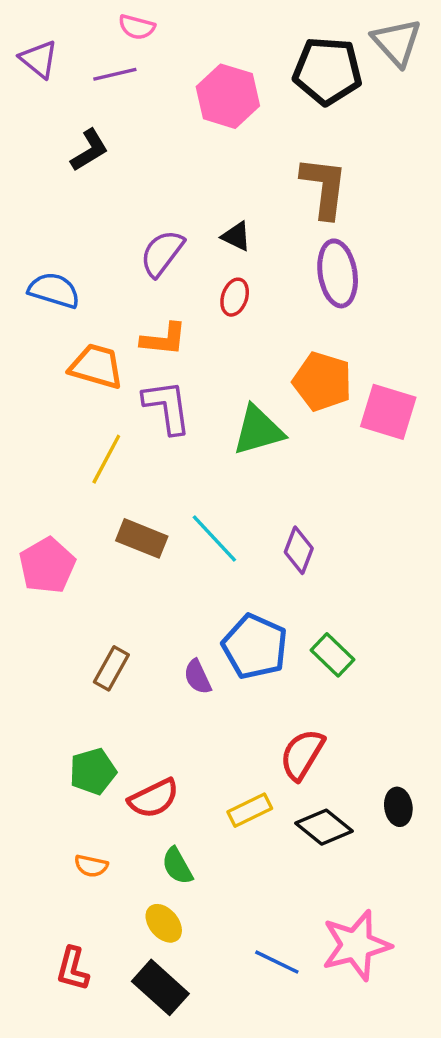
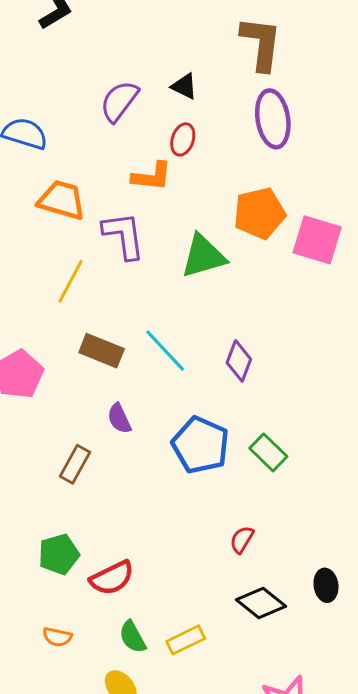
orange L-shape: (164, 339) -> (152, 176), moved
orange pentagon: (322, 381) -> (260, 213), turned -30
purple semicircle: (197, 677) -> (119, 418), moved
red semicircle: (302, 754) -> (242, 540), size x0.6
yellow rectangle: (250, 810) -> (186, 640), moved

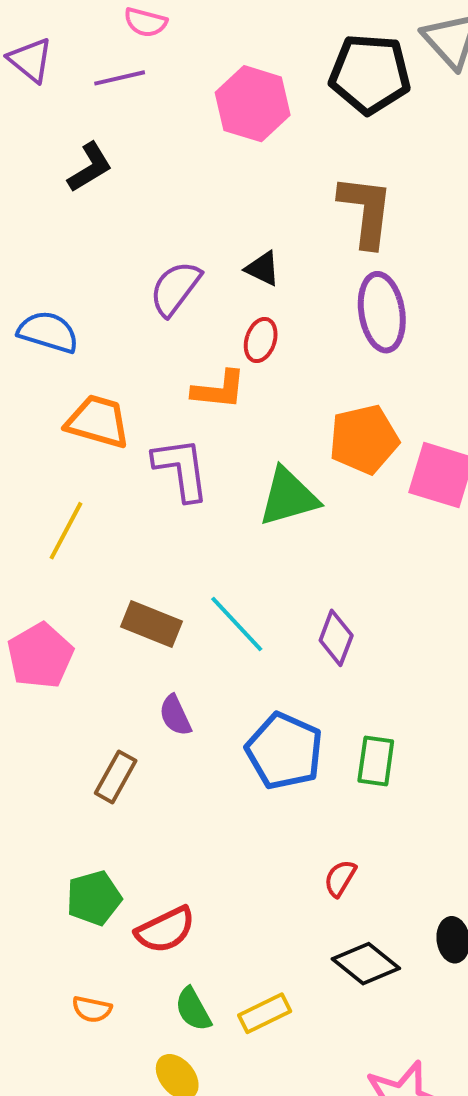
yellow line: (71, 281) -> (66, 531), moved
green rectangle: (268, 452) -> (376, 761), turned 54

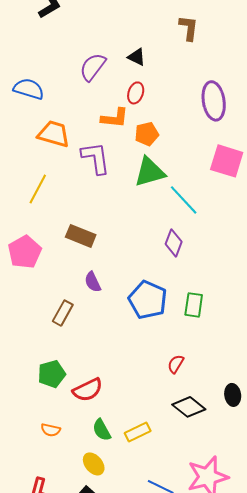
brown L-shape: (366, 211) -> (189, 28), size x0.7
purple ellipse: (382, 312) -> (214, 101), moved
orange pentagon: (364, 439) -> (147, 134), moved, size x0.7
cyan line: (237, 624) -> (184, 200), moved

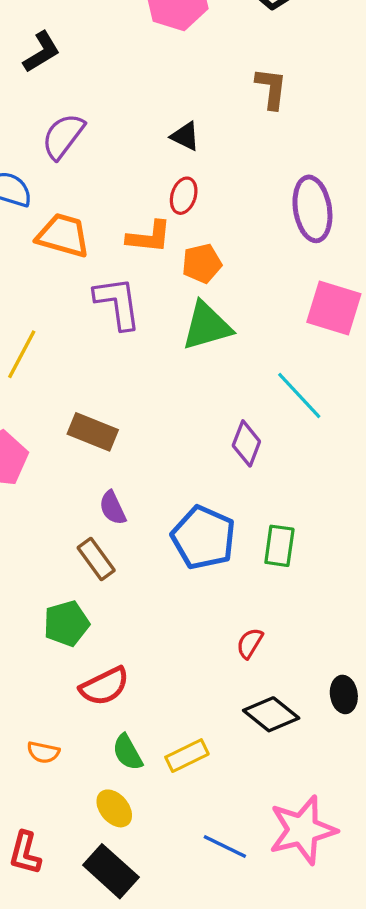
purple semicircle: (93, 67) -> (63, 136), moved
orange trapezoid: (54, 134) -> (63, 235), moved
cyan line: (184, 200) -> (299, 396), moved
brown rectangle: (63, 313) -> (96, 559), moved, turned -65
green pentagon: (52, 374) -> (66, 623), moved

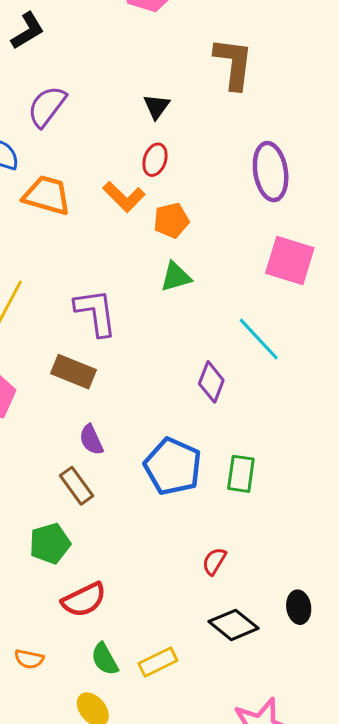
brown L-shape: (271, 88) -> (234, 63), size x1.4
black triangle: (185, 136) -> (156, 106), turned 40
orange L-shape: (149, 237) -> (124, 197), turned 39
purple L-shape: (118, 303) -> (96, 312), moved
green triangle: (207, 326) -> (176, 277), size x0.7

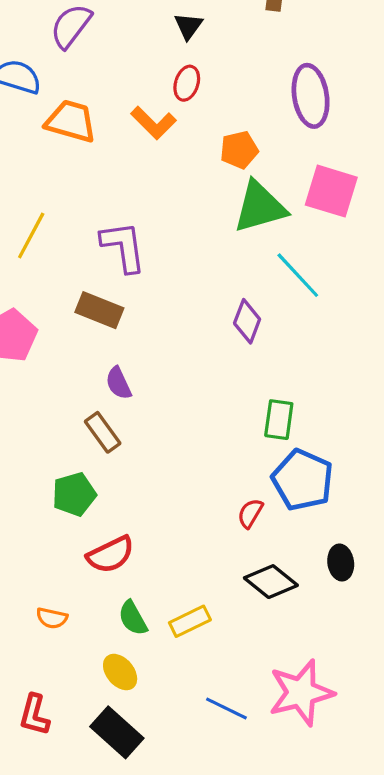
orange pentagon: (171, 220) -> (239, 150), moved
green triangle: (176, 277) -> (260, 207), moved, size x1.6
blue pentagon: (173, 466) -> (303, 480), moved

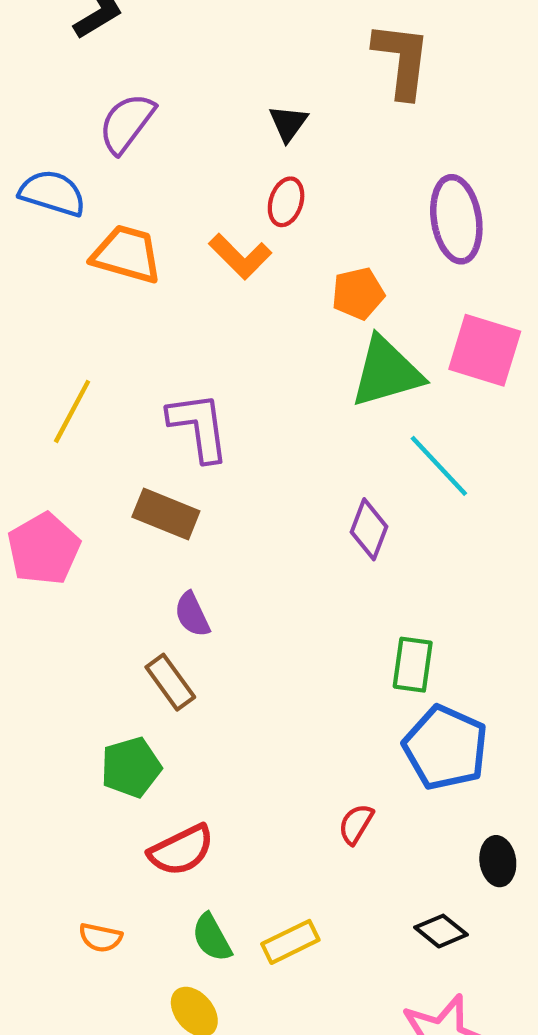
red semicircle: (250, 513) -> (356, 824), moved
black diamond: (271, 582) -> (441, 931), moved, size x0.7

